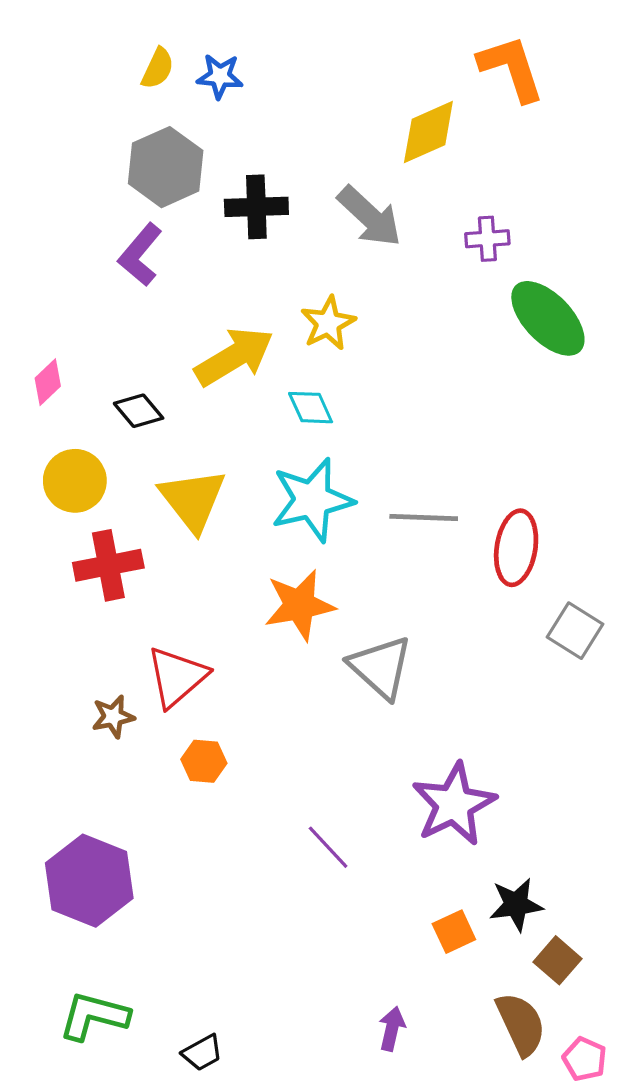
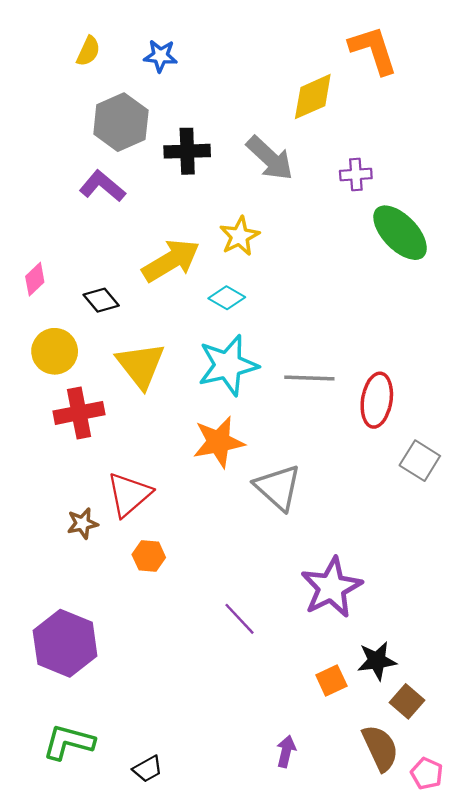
yellow semicircle: (158, 68) -> (88, 51), moved
purple L-shape: (140, 255) -> (102, 186), turned 90
cyan diamond: (311, 408) -> (227, 298), turned -36

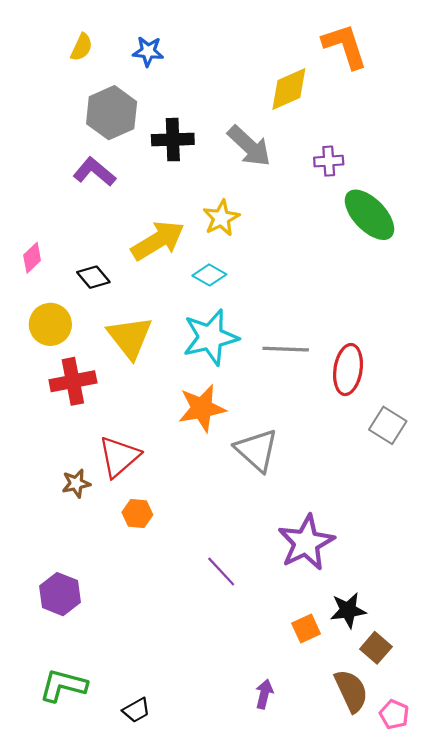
purple hexagon: (65, 643) -> (60, 594), size x0.7

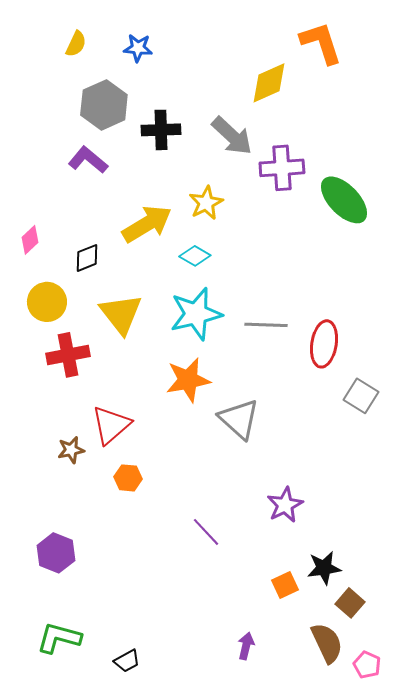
purple cross: (329, 161) -> (282, 168), moved, size x1.6
black diamond: (93, 277) -> (87, 258), turned -72
purple star: (306, 543) -> (285, 505), size x0.7

